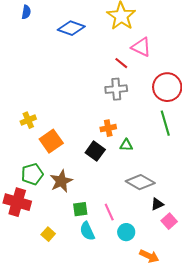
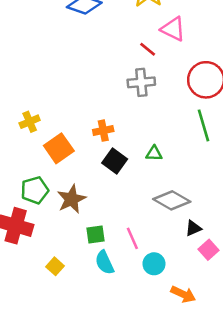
orange cross: (108, 128) -> (103, 131), moved

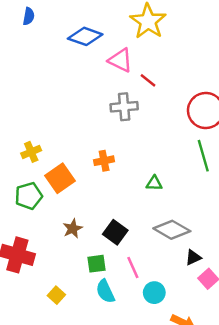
pink triangle: (173, 29) -> (120, 60), moved
gray cross: (141, 82) -> (124, 107), moved
black square: (115, 161) -> (115, 232), moved
green pentagon: (35, 190) -> (29, 196), moved
brown star: (71, 199) -> (73, 229), size x0.7

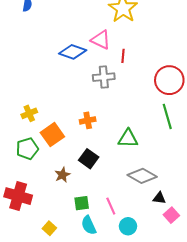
blue diamond: (85, 36) -> (73, 52), moved
red line: (148, 80) -> (123, 56), turned 56
green triangle: (154, 183) -> (128, 139), size x1.5
black square: (115, 232) -> (89, 159), moved
black triangle: (193, 257) -> (159, 198), turned 32

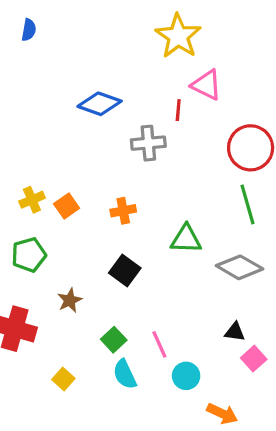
pink triangle: (101, 40) -> (207, 85), moved
orange square: (52, 135) -> (67, 206), moved, size x0.7
brown star: (62, 175) -> (70, 300), moved
gray diamond: (142, 176) -> (240, 267), moved
green square: (82, 203) -> (114, 340), turned -35

